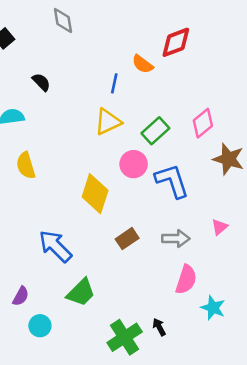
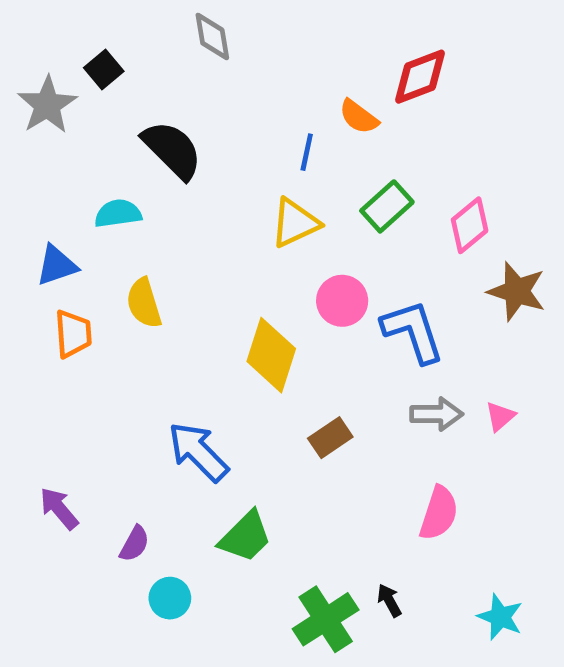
black semicircle: (41, 82) -> (172, 150), size x1.8
green rectangle: (155, 131) -> (387, 206), moved
gray arrow: (176, 239) -> (437, 414), moved
cyan star: (213, 308) -> (500, 617), moved

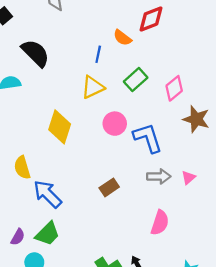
yellow semicircle: (144, 303) -> (22, 168), moved
yellow diamond: (271, 355) -> (60, 127), moved
green trapezoid: (245, 537) -> (48, 234), moved

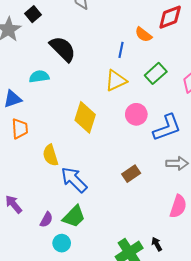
blue L-shape: (148, 138) -> (167, 128), turned 88

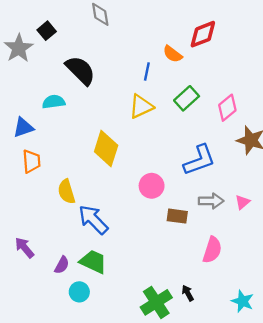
pink circle: (136, 114) -> (152, 186), moved
brown rectangle: (131, 174) -> (177, 216), moved, turned 42
green trapezoid: (74, 217) -> (93, 262), turned -110

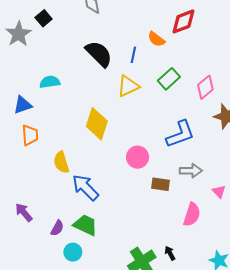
black semicircle: (80, 70) -> (99, 54), moved
pink triangle: (243, 202) -> (219, 192), moved, turned -32

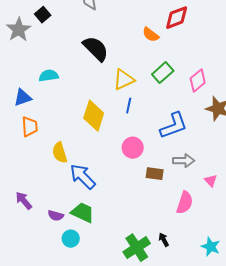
blue line: (133, 55) -> (129, 106), moved
purple semicircle: (57, 228) -> (56, 216), turned 77

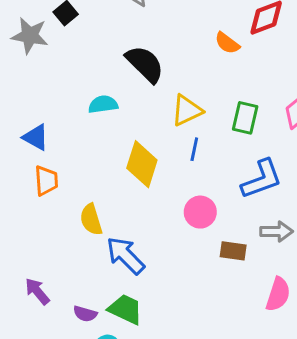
gray star: (19, 30) -> (30, 36), turned -30
green rectangle: (163, 73) -> (245, 118), moved, turned -35
cyan semicircle: (49, 76) -> (103, 104), moved
blue triangle: (23, 98) -> (36, 137), turned 48

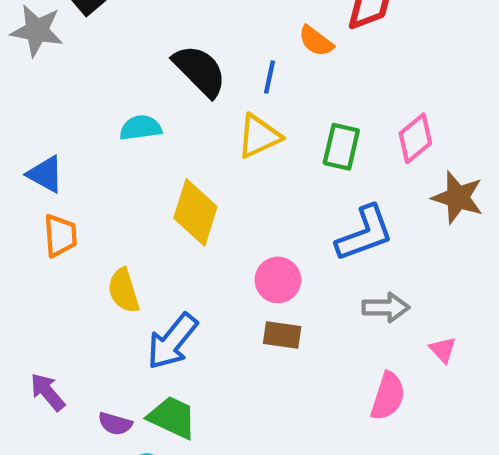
blue line: (194, 149) -> (269, 77), moved
brown rectangle: (233, 251) -> (282, 335), moved
blue arrow: (125, 255) -> (172, 341), turned -96

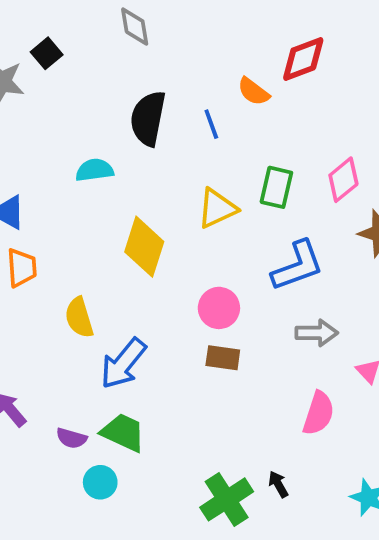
black semicircle: (200, 71) -> (148, 118), turned -124
blue line: (269, 77) -> (211, 124), turned -32
yellow triangle: (259, 136) -> (217, 208), moved

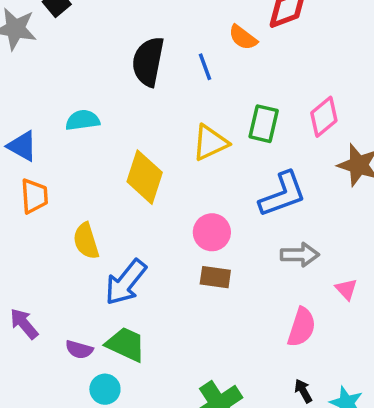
cyan semicircle: (94, 170) -> (83, 120), moved
black arrow: (278, 484) -> (303, 391), moved

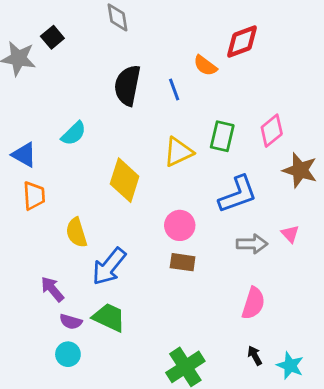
cyan semicircle: (83, 120) -> (74, 133), turned 144
pink triangle: (346, 289) -> (290, 234), moved
purple arrow: (24, 324) -> (52, 289), moved
cyan circle: (105, 389) -> (68, 354), moved

